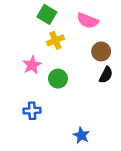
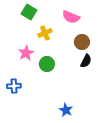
green square: (47, 14) -> (29, 12), moved
blue cross: (32, 111) -> (14, 86), moved

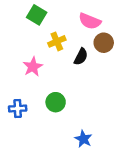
brown circle: (82, 42) -> (104, 43), moved
black semicircle: (86, 61) -> (81, 57), moved
green circle: (47, 64) -> (56, 102), moved

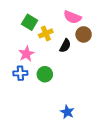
green square: (37, 15) -> (30, 22), moved
green circle: (56, 102) -> (45, 74), moved
blue cross: (18, 108) -> (20, 73), moved

